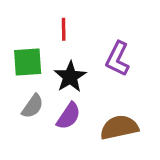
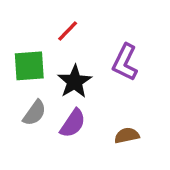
red line: (64, 29) -> (68, 31), turned 45
brown semicircle: (119, 127) -> (127, 135), size x0.6

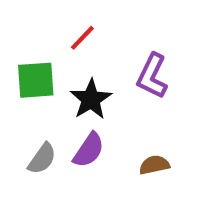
gray semicircle: (35, 113) -> (42, 159), moved

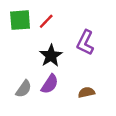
green square: (36, 80) -> (20, 20), moved

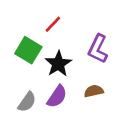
green square: (20, 20) -> (28, 50), moved, turned 35
brown semicircle: (86, 92) -> (94, 91), moved

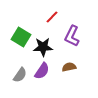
red line: (53, 24) -> (52, 17), moved
black star: (58, 64) -> (43, 47), turned 30

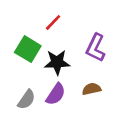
red line: (52, 17) -> (53, 22), moved

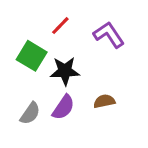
purple L-shape: (96, 48) -> (109, 35), moved, turned 120

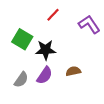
red line: (60, 26) -> (53, 15), moved
purple L-shape: (109, 35) -> (89, 24), moved

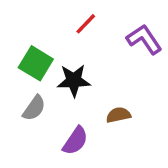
purple semicircle: (45, 75) -> (75, 141), moved
gray semicircle: (21, 80) -> (34, 108), moved

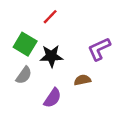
red line: (86, 24) -> (50, 17), moved
purple L-shape: (144, 39) -> (99, 49), moved, turned -80

